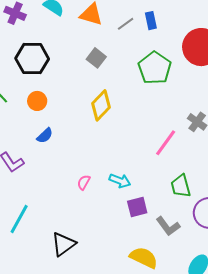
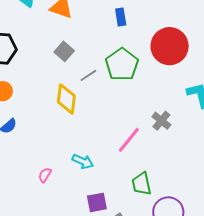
gray line: (126, 24) -> (88, 75), moved
yellow diamond: (101, 105) -> (66, 99), turned -40
cyan arrow: (120, 181) -> (83, 161), moved

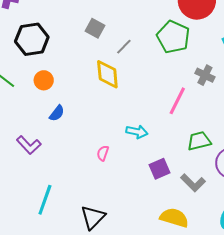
green pentagon: (122, 64) -> (173, 37), moved
green trapezoid: (142, 184) -> (199, 141), turned 100

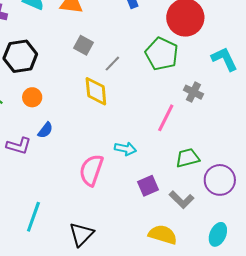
purple L-shape: (29, 145) -> (19, 146), moved, turned -30
pink semicircle: (103, 153) -> (91, 170), size x2.0

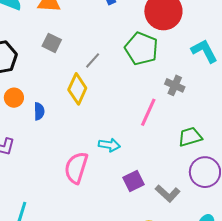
gray square: (84, 45) -> (52, 43), moved
yellow diamond: (96, 91) -> (77, 89), turned 32
blue semicircle: (45, 130) -> (39, 111), moved, turned -36
green trapezoid: (188, 158) -> (190, 137), moved

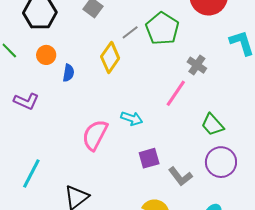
green pentagon: (141, 49) -> (162, 29), moved
gray cross: (175, 85) -> (197, 65), moved
green trapezoid: (190, 137) -> (212, 125), turned -125

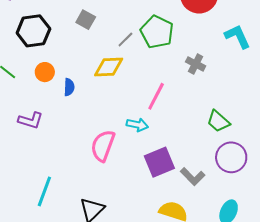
yellow diamond: (110, 58) -> (109, 67), turned 60
pink line: (176, 93) -> (156, 96), moved
purple square: (149, 158) -> (159, 162), size x1.4

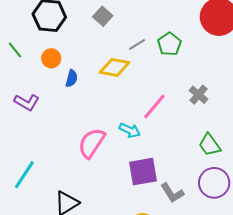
green pentagon: (157, 32) -> (169, 44), size x0.7
gray cross: (196, 64) -> (199, 95), moved

